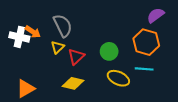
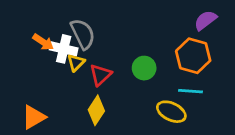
white cross: (19, 37) -> (64, 49), moved
yellow ellipse: (118, 78) -> (171, 112), moved
yellow diamond: (73, 83) -> (96, 110), turned -70

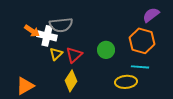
gray semicircle: (83, 34) -> (61, 25), turned 110
yellow triangle: (76, 63) -> (56, 54), moved
yellow ellipse: (171, 112) -> (126, 82), turned -30

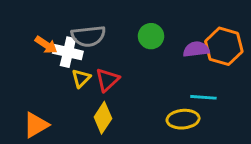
purple semicircle: (151, 15) -> (196, 49), moved, turned 30
orange hexagon: (142, 41) -> (224, 46), moved
green circle: (106, 50) -> (151, 36), moved

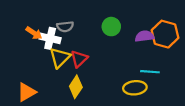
gray semicircle: (88, 36) -> (65, 27), size x0.7
yellow triangle: (81, 78) -> (60, 58), size x1.5

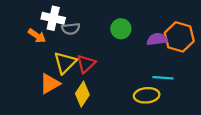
white cross: (50, 38) -> (53, 18), moved
orange triangle: (26, 92) -> (50, 84), moved

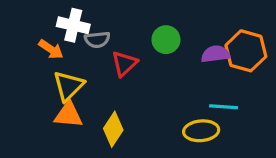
yellow triangle: (65, 63) -> (68, 86), moved
red triangle: (86, 64) -> (124, 64), moved
orange triangle: (50, 84) -> (68, 115), turned 35

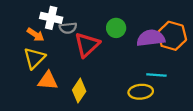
purple semicircle: (216, 54) -> (151, 38), size x1.4
red triangle: (124, 64) -> (87, 45), size x1.4
yellow triangle: (68, 86) -> (34, 58), moved

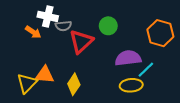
purple semicircle: (151, 38) -> (128, 58), moved
yellow triangle: (34, 58) -> (27, 83), moved
cyan line: (156, 75) -> (146, 70), turned -48

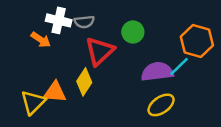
gray semicircle: (63, 26) -> (84, 22), moved
cyan line: (146, 70) -> (179, 67), moved
yellow diamond: (74, 84) -> (84, 82), moved
yellow ellipse: (131, 85) -> (161, 105), turned -30

